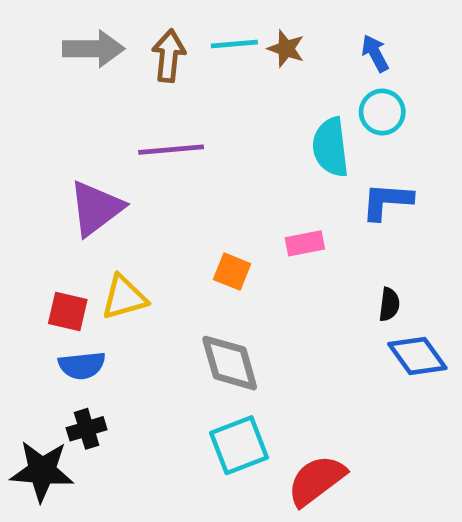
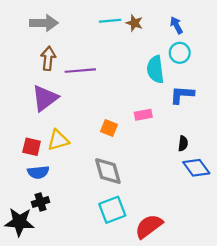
brown arrow: (169, 56) -> (48, 58), moved

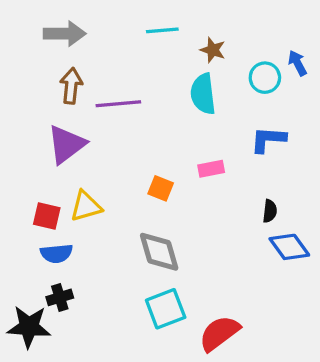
brown star: (134, 23) -> (213, 50), moved
blue arrow: (176, 25) -> (297, 63), moved
cyan semicircle: (155, 69) -> (203, 94), moved

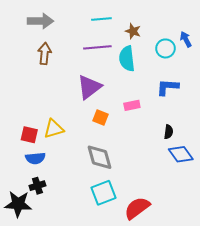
purple line: (118, 104) -> (97, 47), moved
purple triangle: (66, 144) -> (89, 87), moved

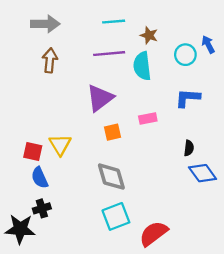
orange square: (100, 118) -> (113, 132), turned -35
yellow triangle: (54, 129) -> (60, 145), turned -45
blue semicircle: (35, 158) -> (40, 178), turned 72

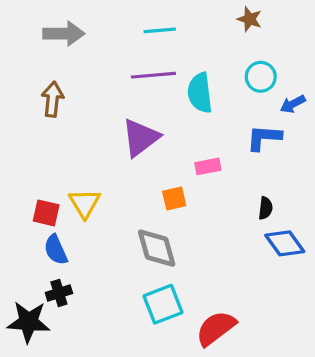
brown star: (149, 35) -> (249, 19), moved
blue arrow: (208, 44) -> (293, 104), moved, turned -90
brown arrow: (50, 60) -> (52, 99), moved
orange square: (113, 132) -> (174, 199), moved

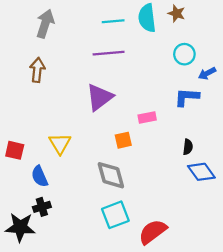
gray arrow: (64, 34) -> (45, 24), turned -72
cyan semicircle: (200, 93) -> (147, 18), moved
red square: (46, 213) -> (15, 150), moved

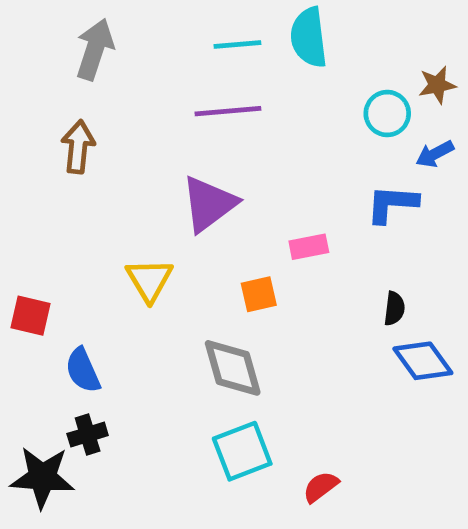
brown star: (176, 13) -> (437, 85), moved, turned -30
yellow triangle: (60, 144) -> (149, 280), moved
red semicircle: (153, 232) -> (321, 487), size x0.6

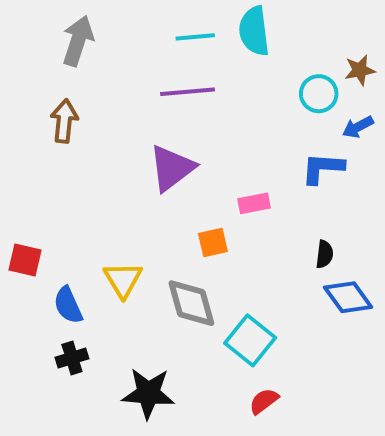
yellow triangle: (149, 280) -> (123, 280), moved
cyan square: (242, 451) -> (250, 340), moved, turned -30
black star: (42, 477) -> (148, 393), moved

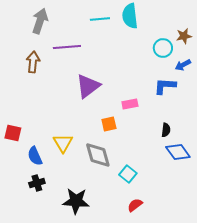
purple line: (187, 92) -> (67, 47), moved
cyan square: (250, 340) -> (128, 174), size x0.7

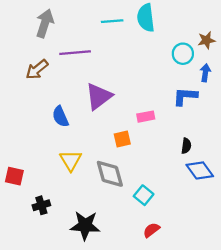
brown arrow: (33, 62) -> (37, 69), turned -135
blue arrow: (183, 65) -> (205, 73), turned 126
red square: (13, 133) -> (14, 176), moved
blue semicircle: (35, 156) -> (60, 117), moved

